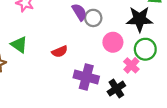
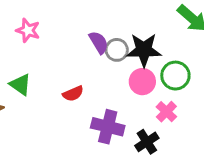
black star: (140, 19) -> (144, 50), moved
green circle: (145, 49) -> (175, 76), moved

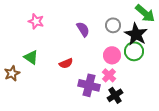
gray circle: (117, 50) -> (113, 25), moved
black star: (144, 50) -> (136, 34), moved, turned 30
pink cross: (166, 112) -> (109, 75), moved

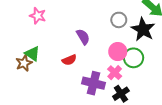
purple semicircle: (83, 29) -> (83, 37), moved
green circle: (134, 51) -> (134, 58), moved
brown star: (12, 73) -> (24, 63), moved

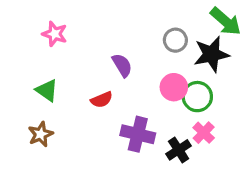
black star: (143, 29) -> (211, 54), turned 30
brown star: (24, 63) -> (41, 134), moved
pink cross: (115, 73) -> (204, 133), moved

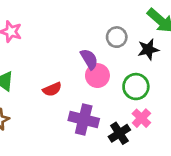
black star: (211, 54) -> (148, 49), size x0.7
purple semicircle: (122, 65) -> (89, 59), moved
pink circle: (174, 87) -> (97, 76), moved

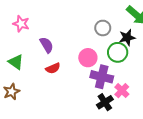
purple semicircle: (89, 59) -> (47, 45), moved
green circle: (136, 87) -> (118, 52), moved
purple cross: (84, 120) -> (102, 77), moved

